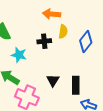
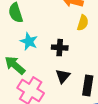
black cross: (44, 41) -> (60, 48), moved

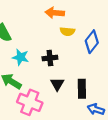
yellow semicircle: (83, 23) -> (67, 31), turned 88

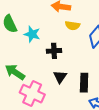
cyan star: (20, 57) -> (32, 34), moved

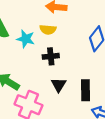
yellow semicircle: (73, 26) -> (48, 30), moved

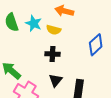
cyan star: (26, 39) -> (34, 23), moved

